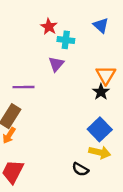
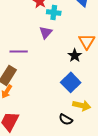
black star: (101, 92) -> (75, 55), moved
blue square: (100, 129) -> (71, 82), moved

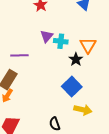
cyan cross: (54, 12) -> (61, 41), moved
black semicircle: (66, 119) -> (55, 124), moved, turned 40

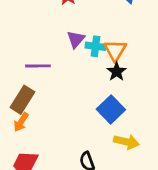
orange triangle: (88, 45) -> (115, 50), moved

